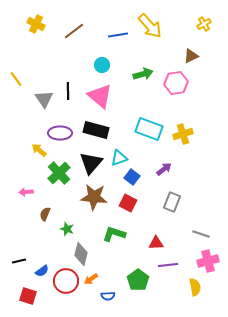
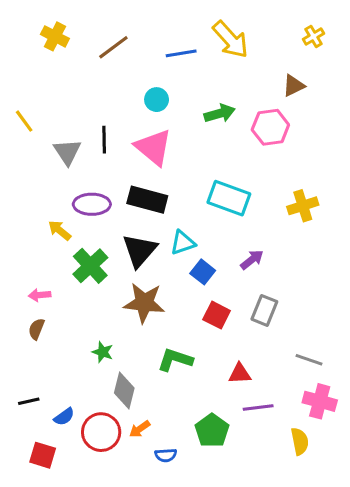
yellow cross: (183, 134) -> (303, 206), moved
red square: (128, 203) -> (217, 315), moved
brown semicircle: (45, 214) -> (36, 329), moved
pink cross: (208, 261) -> (320, 401), turned 30

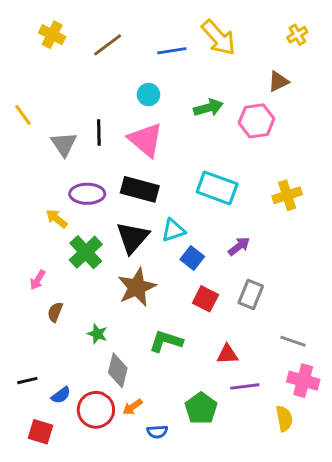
pink arrow: (40, 295) -> (38, 280), turned -54
brown star: (144, 303) -> (137, 287), turned -30
brown semicircle: (36, 329) -> (55, 312), moved

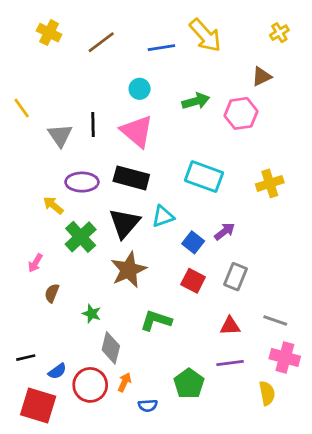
blue square: (192, 258) -> (193, 242), moved
red triangle: (227, 354) -> (230, 326), moved
orange arrow: (132, 407) -> (124, 382), turned 150
red square: (40, 432) -> (38, 405), size x1.5

